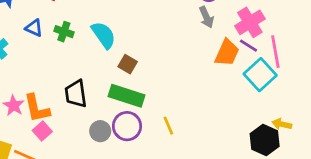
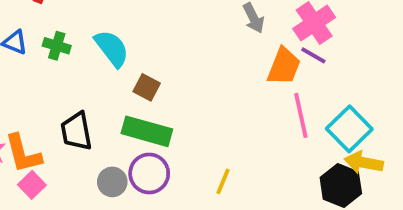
pink line: (275, 52) -> (301, 115), moved
cyan square: (260, 75) -> (349, 129), moved
yellow arrow: (282, 124) -> (364, 163), size x1.4
yellow line: (168, 126) -> (223, 181), moved, turned 48

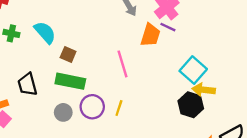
pink line: (301, 115) -> (123, 64), moved
purple circle: (149, 173) -> (92, 107), moved
gray circle: (112, 182) -> (63, 112), moved

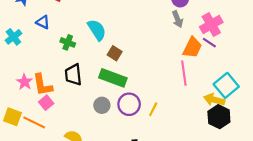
green cross: (11, 33) -> (68, 42), moved
pink line: (123, 64) -> (184, 73), moved
yellow arrow: (204, 90) -> (214, 100), moved

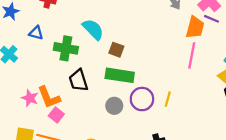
green cross: (68, 42) -> (66, 48), size x1.5
pink line: (184, 73) -> (192, 55), turned 30

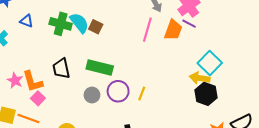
green cross: (66, 48) -> (61, 24), moved
brown square: (116, 50) -> (96, 27), moved
pink line: (192, 55) -> (147, 30), moved

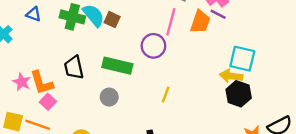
cyan square: (210, 63) -> (242, 59), turned -30
purple circle: (118, 91) -> (153, 46), moved

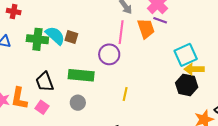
orange trapezoid: (200, 22) -> (146, 29), turned -30
cyan square: (242, 59) -> (186, 55), turned -30
yellow arrow: (231, 76) -> (194, 69), moved
orange L-shape: (42, 83) -> (19, 98), turned 35
pink square: (48, 102) -> (42, 107), moved

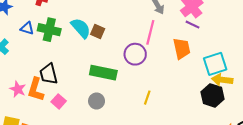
orange trapezoid: (146, 29) -> (182, 49), moved
green cross: (37, 39) -> (49, 30), moved
black trapezoid: (45, 82) -> (49, 74), moved

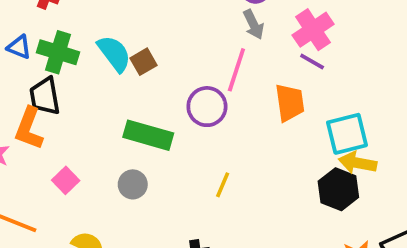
brown square: (98, 31) -> (143, 62), turned 32
black trapezoid: (49, 74) -> (45, 96), moved
orange L-shape: (36, 89) -> (29, 128), moved

